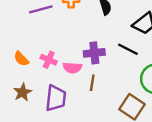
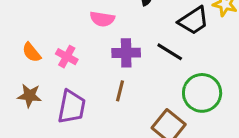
pink semicircle: (72, 68) -> (102, 19), moved
brown star: (23, 92) -> (30, 96), turned 30

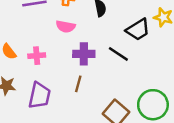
pink cross: (67, 57) -> (37, 56), turned -35
green circle: (202, 93) -> (153, 105), moved

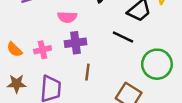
purple cross: (84, 54) -> (75, 43), moved
green circle: (153, 105) -> (157, 64), moved

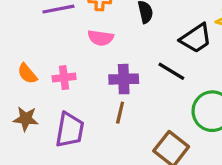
purple cross: (75, 43) -> (124, 79), moved

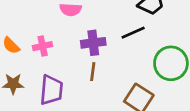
black line: (171, 71) -> (133, 33), turned -50

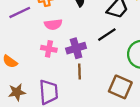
pink cross: (43, 46) -> (49, 49), moved, turned 32

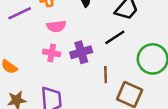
brown line: (79, 71) -> (106, 75), moved

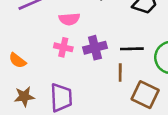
black line: (115, 37) -> (132, 49), moved, turned 30

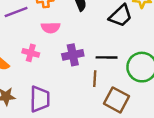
pink cross: (63, 47) -> (31, 53), moved

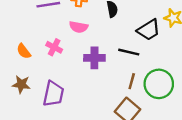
black line: (107, 57) -> (129, 52), moved
brown line: (95, 79) -> (132, 81), moved

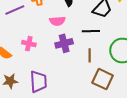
pink semicircle: (79, 27) -> (57, 21), moved
brown line: (132, 81) -> (90, 55), moved

